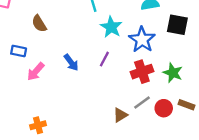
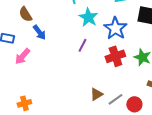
blue arrow: (71, 62) -> (39, 32), moved
gray line: (142, 102) -> (115, 99), moved
red circle: (164, 108) -> (134, 104), moved

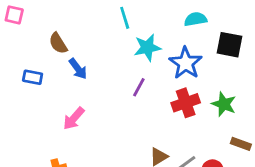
cyan star: (88, 17) -> (147, 48), turned 30
pink arrow: (22, 56) -> (74, 118), moved

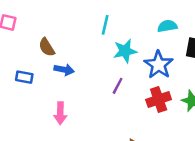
cyan line: (125, 18) -> (105, 25), turned 30
blue arrow: (78, 69) -> (64, 70), turned -42
pink arrow: (74, 118) -> (60, 113), turned -40

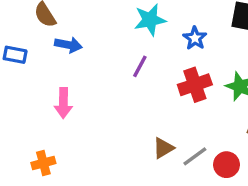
blue star: (159, 65) -> (195, 38), size x0.6

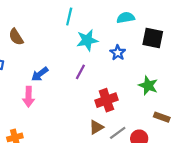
blue arrow: (68, 45) -> (40, 74), moved, turned 132
red cross: (195, 85) -> (106, 100), moved

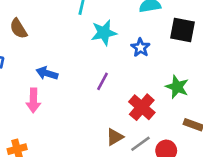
purple line: (80, 72) -> (103, 81), moved
blue arrow: (40, 74) -> (47, 73), turned 54
red cross: (106, 100) -> (142, 107), moved, turned -30

